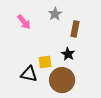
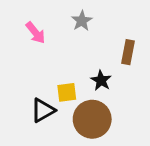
brown rectangle: (75, 29) -> (128, 52), moved
black triangle: (29, 74) -> (43, 110), turned -42

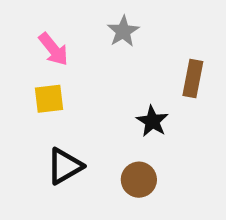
yellow square: (67, 92) -> (49, 99), moved
brown circle: (92, 119) -> (139, 180), size x0.6

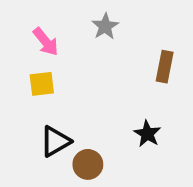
black star: (152, 121) -> (147, 134), moved
brown circle: (139, 180) -> (88, 164), moved

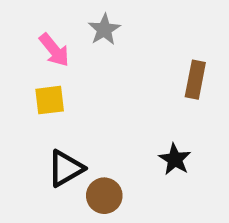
gray star: (105, 26) -> (104, 30), moved

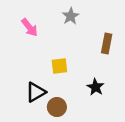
gray star: (104, 30) -> (71, 16), moved
yellow square: (50, 100) -> (59, 66), moved

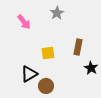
brown rectangle: (107, 44) -> (78, 47), moved
black star: (95, 87) -> (91, 68), moved

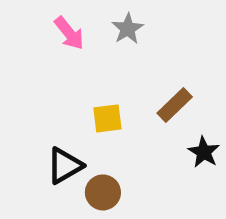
pink arrow: (24, 22) -> (69, 33), moved
brown rectangle: (78, 47) -> (175, 105), turned 35

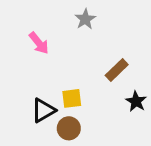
pink arrow: (69, 33) -> (39, 43), moved
yellow square: (107, 118) -> (72, 98), moved

